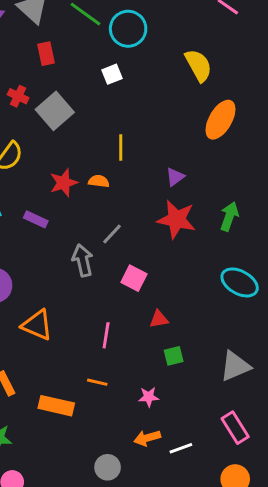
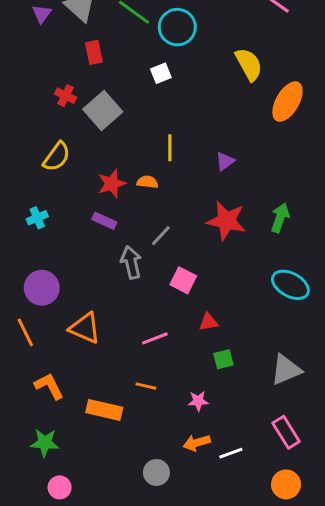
orange ellipse: (220, 120) -> (287, 102), moved
purple triangle: (175, 177) -> (225, 161), moved
purple rectangle: (36, 219) -> (104, 221), moved
pink line: (106, 335) -> (155, 338), turned 60

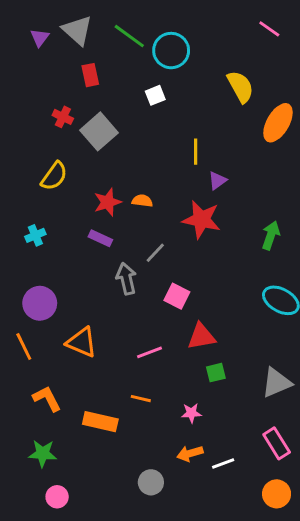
yellow line: (170, 148) -> (196, 152), moved
red star: (226, 221) -> (201, 220), moved
red triangle: (209, 322) -> (201, 336), size x1.5

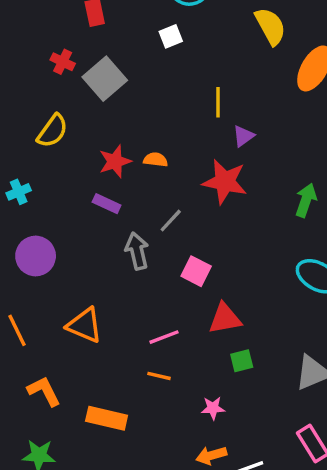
cyan cross: (35, 235) -> (19, 192), moved
purple circle: (40, 303) -> (36, 256), moved
orange line: (141, 399) -> (159, 376), moved

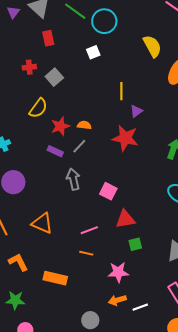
red cross: (63, 62) -> (29, 67), turned -32
gray square: (105, 79) -> (54, 77), size x0.7
yellow semicircle: (52, 131) -> (38, 108), moved
gray line: (171, 221) -> (79, 146), moved
pink star: (213, 408) -> (118, 272), size x1.5

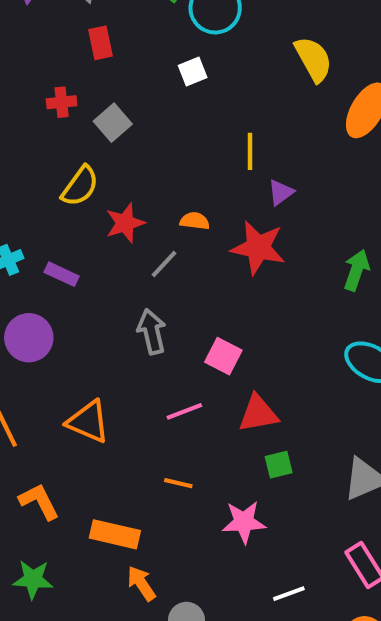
orange semicircle: (84, 125) -> (195, 221), moved
purple rectangle: (55, 151) -> (62, 274), moved
pink line: (89, 230) -> (184, 411), moved
orange arrow: (117, 300) -> (141, 583), moved, turned 72

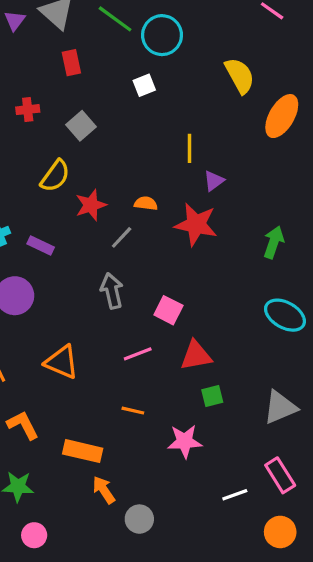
red cross: (62, 102) -> (28, 110), moved
white line: (289, 594) -> (235, 495), moved

